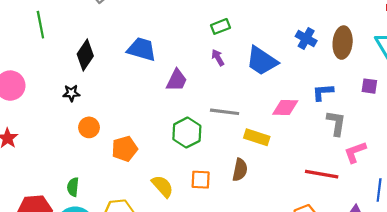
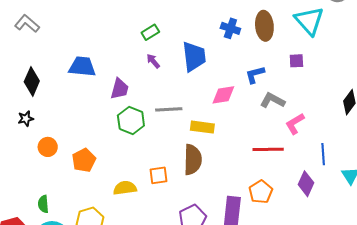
blue trapezoid: (262, 61) -> (194, 57), turned -120
gray L-shape: (336, 123) -> (273, 100), turned -60
green hexagon: (187, 133) -> (131, 121), moved
brown semicircle: (240, 170) -> (193, 160), size x1.4
yellow semicircle: (162, 186) -> (125, 188), turned -45

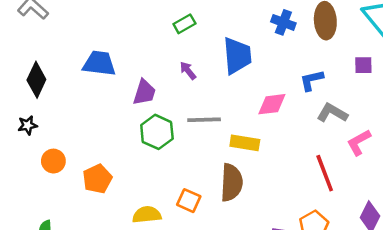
purple arrow: (153, 61) -> (188, 71), moved
red line: (268, 149) -> (325, 173), turned 68
orange square: (159, 175) -> (189, 201), turned 30

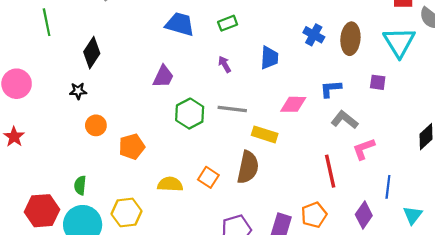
blue trapezoid: (237, 56) -> (269, 58), size x0.7
blue trapezoid: (99, 63) -> (180, 24), moved
purple trapezoid: (144, 92) -> (163, 77), moved

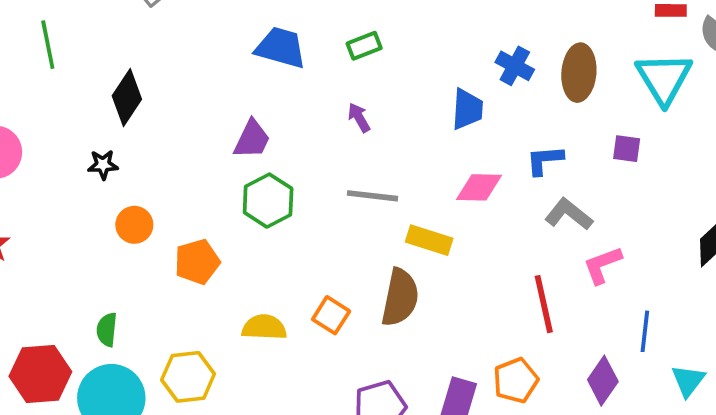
blue trapezoid: (269, 58) -> (467, 109), moved
green hexagon: (190, 114) -> (268, 201), moved

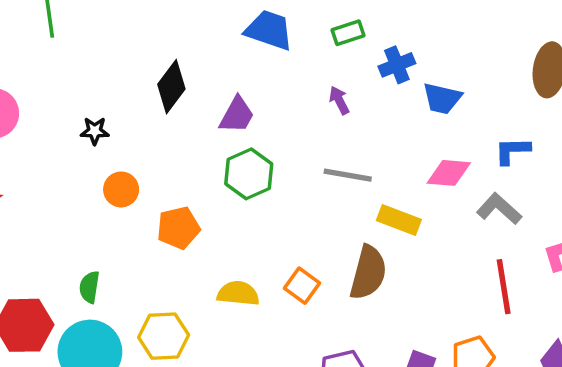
blue cross: (515, 66) -> (397, 65), moved, turned 36
black diamond: (127, 98) -> (171, 87), moved
blue trapezoid: (467, 109) -> (442, 98), turned 96
gray L-shape: (569, 214) -> (499, 209), moved

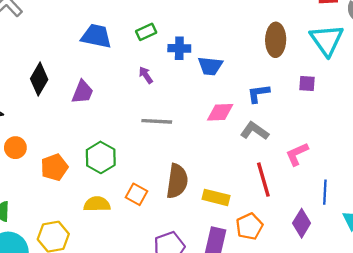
blue cross: (397, 65) -> (179, 48), turned 30
green hexagon: (249, 174) -> (101, 157), moved
yellow rectangle: (399, 220) -> (216, 197), moved

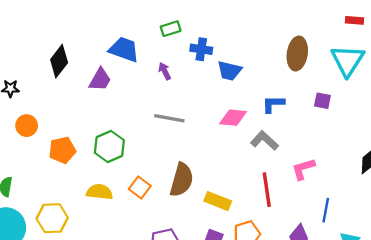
blue trapezoid: (96, 36) -> (124, 49), moved

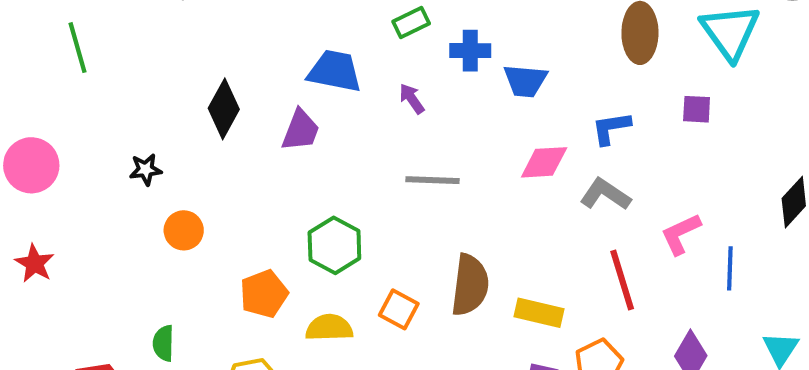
orange pentagon: (62, 150) -> (264, 294), moved
blue line: (326, 210) -> (730, 268), moved

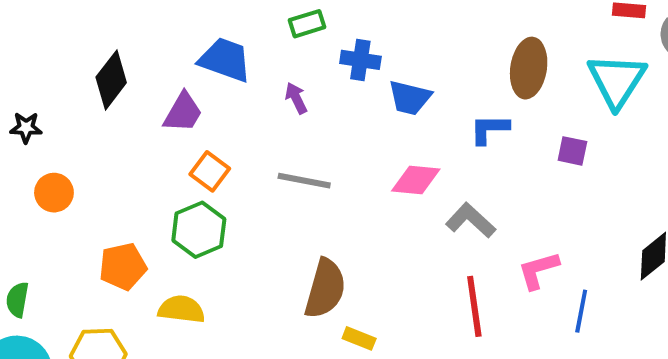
blue L-shape: (611, 128) -> (489, 129), moved
orange square: (399, 309) -> (210, 171), moved
yellow rectangle: (539, 313) -> (359, 338), moved, size x0.7

